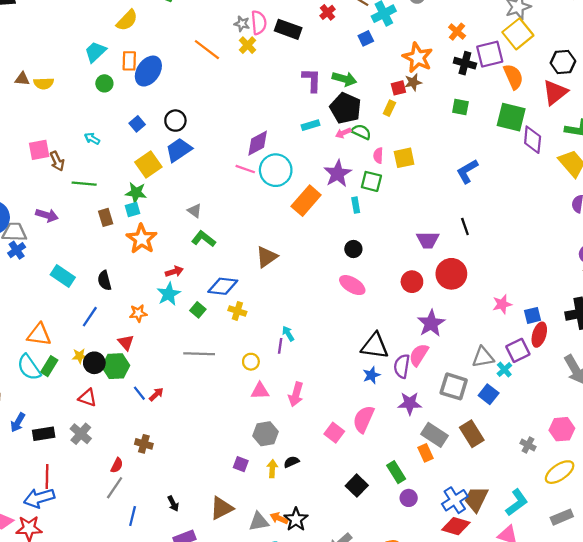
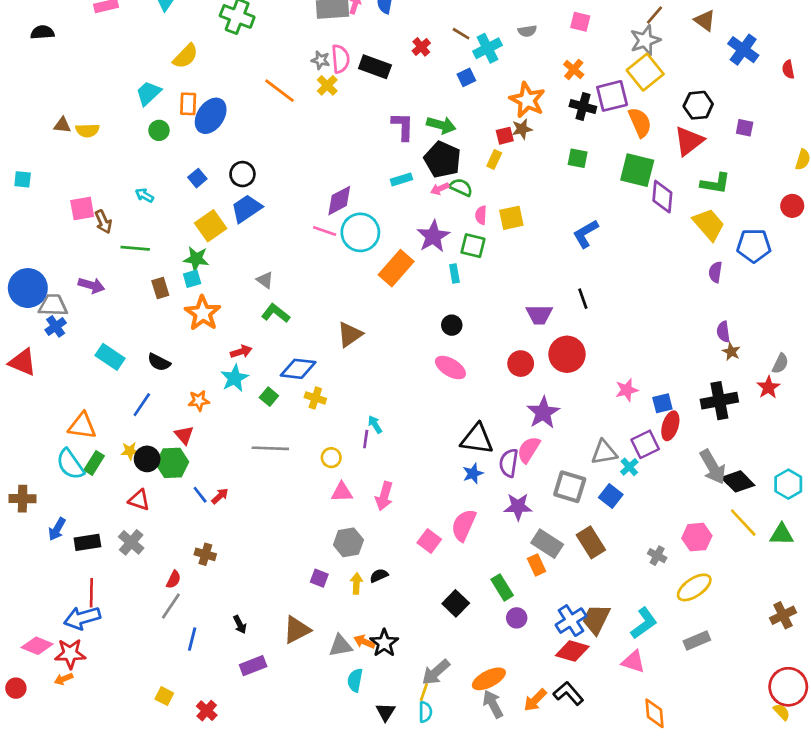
black semicircle: (104, 281) -> (159, 362), turned -48

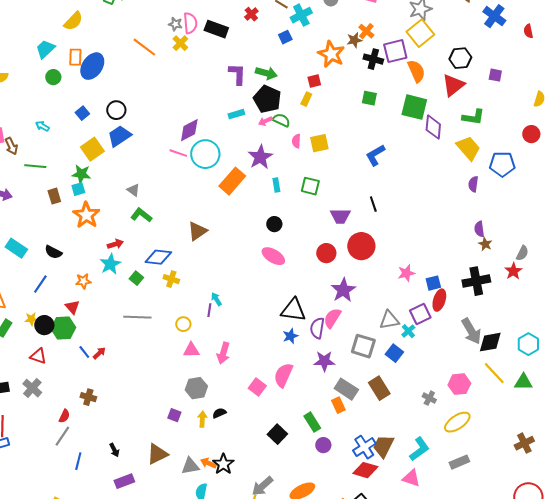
brown star: (522, 129) -> (354, 40), moved
green square: (473, 246) -> (310, 186), moved
black diamond: (738, 481) -> (490, 342), turned -55

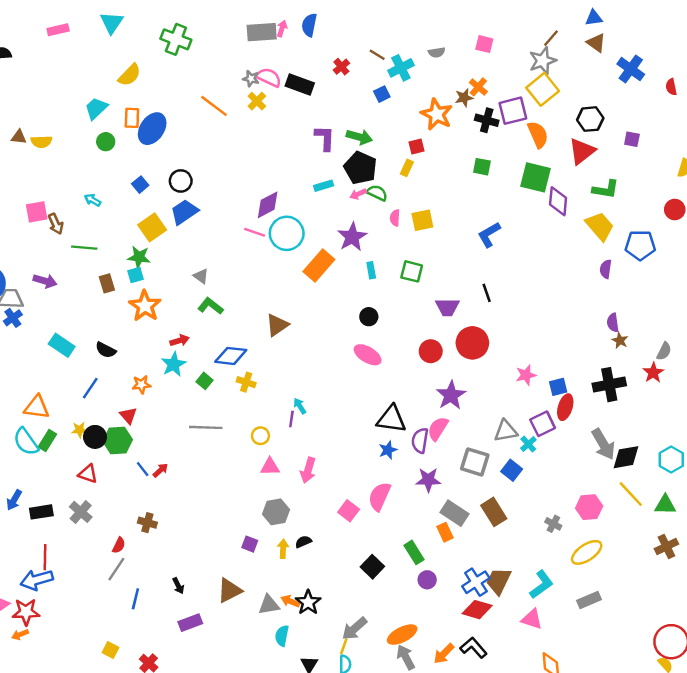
pink semicircle: (190, 23) -> (269, 77), turned -60
brown cross: (524, 443) -> (666, 546), moved

